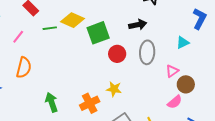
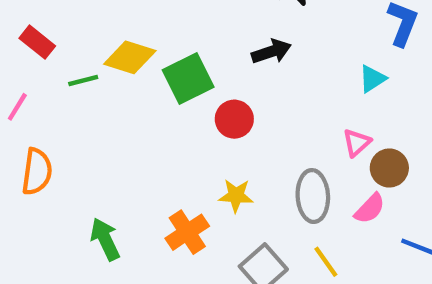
gray ellipse: (147, 52) -> (313, 196), moved

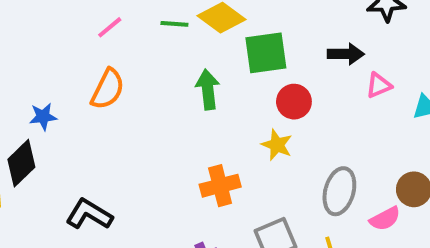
pink triangle: (357, 143) -> (379, 85), moved
yellow star: (236, 196) -> (277, 145), moved
green arrow: (105, 239) -> (208, 89), moved

